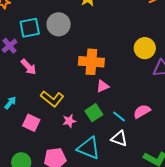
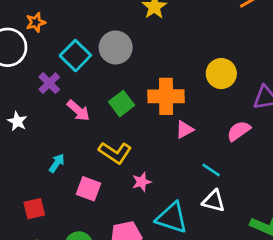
cyan square: (30, 28) -> (75, 56), turned -30
yellow circle: (145, 48) -> (221, 74), moved
pink semicircle: (142, 111) -> (239, 131), moved
green square: (94, 113) -> (121, 104), moved

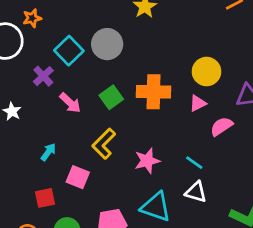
pink triangle: (185, 129) -> (198, 103), moved
yellow L-shape: (115, 153) -> (104, 144), turned 100
pink star: (142, 182) -> (147, 161), moved, size x1.4
red square: (34, 209) -> (45, 198), moved

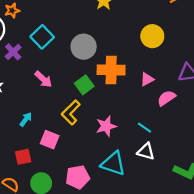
gray circle: (107, 44) -> (84, 47), moved
yellow circle: (206, 72) -> (152, 36), moved
purple cross: (43, 76) -> (13, 52), moved
green square: (111, 97) -> (84, 85), moved

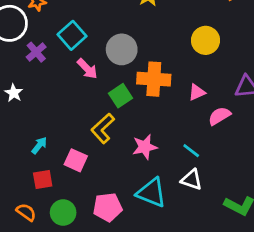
pink arrow: (43, 79) -> (87, 69), moved
cyan arrow: (26, 119) -> (39, 145), moved

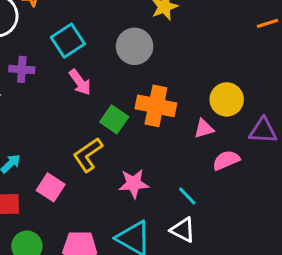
yellow circle: (206, 40) -> (227, 99), moved
gray circle: (122, 49) -> (135, 46), moved
purple cross: (36, 52) -> (22, 69), moved, turned 36
green square: (121, 96) -> (114, 119), turned -30

